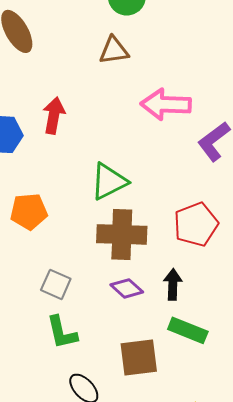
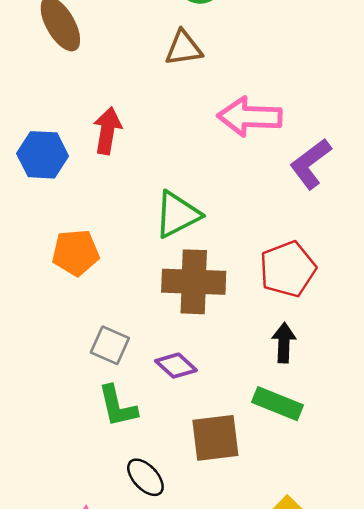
black arrow: (173, 284) -> (284, 343), moved
purple diamond: (127, 288) -> (176, 366), moved

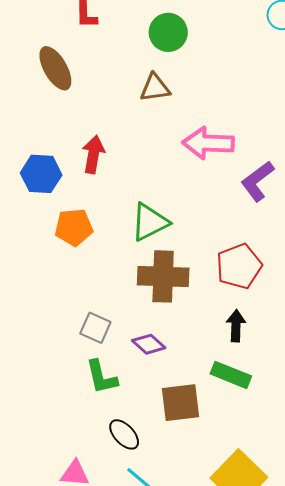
orange pentagon: (76, 253) -> (74, 227), moved

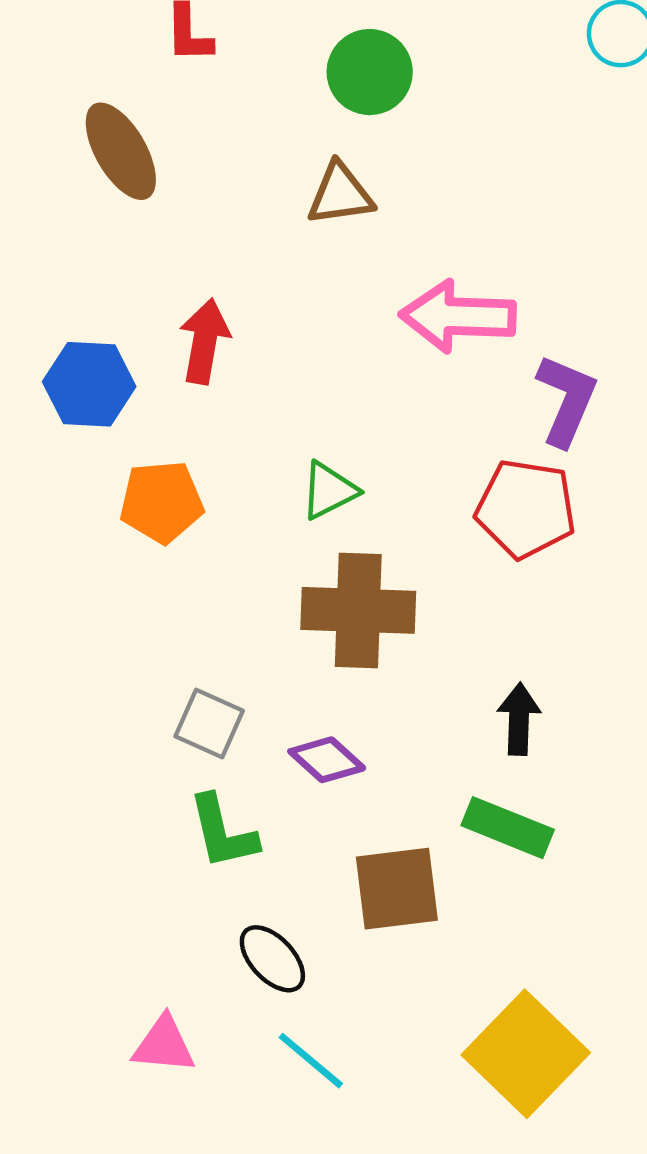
purple L-shape: (257, 181) -> (566, 400), turned 150
green triangle: (150, 222) -> (329, 491), size x0.7
red pentagon: (239, 266) -> (526, 509), moved, turned 30

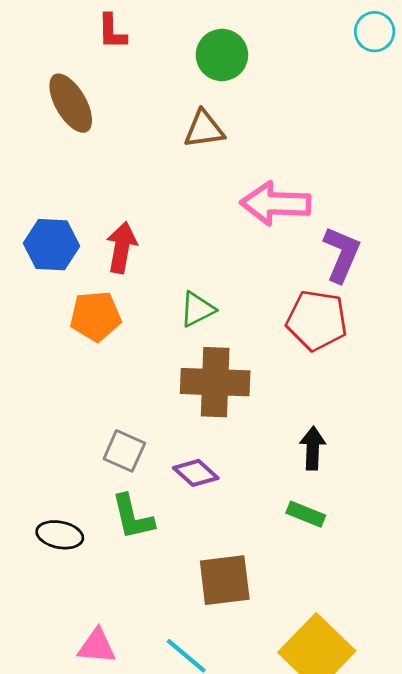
red arrow: (205, 341) -> (122, 247), moved
green rectangle: (508, 828) -> (306, 514), size x0.7
brown square: (397, 889) -> (225, 580), moved
black ellipse: (272, 959) -> (60, 535), moved, turned -36

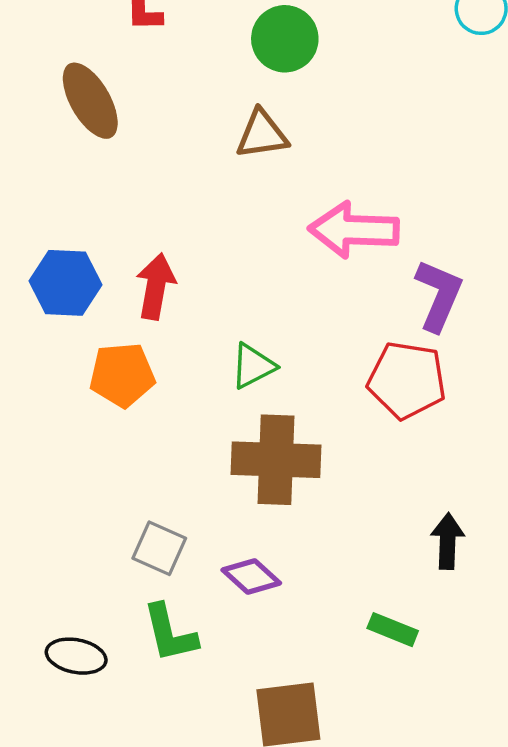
black arrow: (313, 448) -> (448, 541), moved

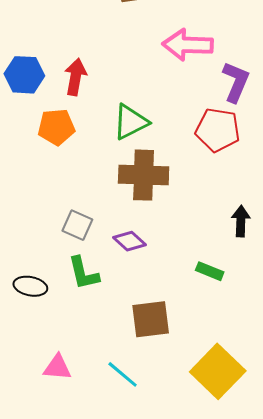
green triangle: (253, 366) -> (131, 122), size x1.4

